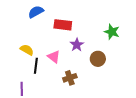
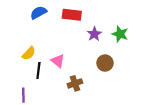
red rectangle: (63, 25) -> (72, 15), moved
purple star: (77, 45) -> (94, 34), moved
yellow semicircle: (27, 50) -> (29, 53), turned 104

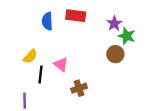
blue semicircle: (38, 13) -> (47, 21), moved, turned -63
purple star: (94, 34) -> (114, 23), moved
brown circle: (105, 63) -> (115, 54), moved

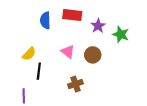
purple star: (114, 23) -> (98, 26), moved
brown circle: (115, 54) -> (93, 55), moved
pink triangle: (61, 64) -> (68, 52), moved

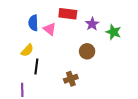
blue semicircle: (45, 20) -> (33, 23), moved
pink triangle: (68, 52) -> (50, 29), moved

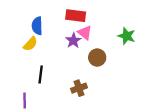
purple star: (92, 24) -> (73, 41), moved
pink triangle: (50, 29) -> (85, 33), moved
yellow semicircle: (27, 50) -> (30, 44), moved

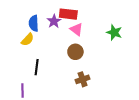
purple star: (73, 41) -> (54, 21), moved
brown circle: (97, 58) -> (75, 52), moved
brown cross: (79, 88) -> (83, 79), moved

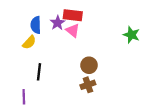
pink triangle: (76, 29) -> (73, 30), moved
green star: (114, 32) -> (131, 35), moved
brown circle: (75, 52) -> (89, 65), moved

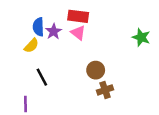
purple star: (57, 23) -> (54, 32), moved
black line: (39, 72) -> (42, 77), turned -35
brown cross: (88, 85) -> (105, 90), moved

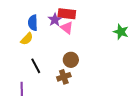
purple star: (54, 32) -> (55, 20), moved
brown circle: (96, 70) -> (71, 60), moved
brown cross: (105, 90) -> (64, 77), moved

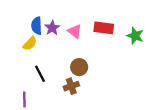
red rectangle: (67, 14) -> (104, 28), moved
purple star: (55, 20) -> (52, 28), moved

